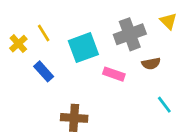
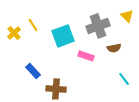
blue rectangle: (44, 71) -> (33, 71), moved

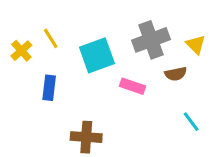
yellow triangle: (127, 16) -> (196, 45), moved
blue rectangle: (33, 71) -> (49, 88), moved, turned 49

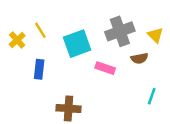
cyan line: (191, 122) -> (152, 96), turned 56

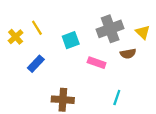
cyan square: (77, 44) -> (71, 40), size x0.7
blue rectangle: (39, 69) -> (36, 64), turned 36
cyan line: (152, 96) -> (117, 97), moved

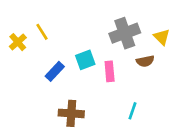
cyan square: (71, 40) -> (85, 60), moved
pink rectangle: (97, 63) -> (110, 71), turned 66
blue rectangle: (36, 64) -> (55, 71), moved

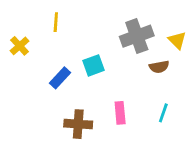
yellow line: (42, 32) -> (56, 22), moved, turned 36
pink rectangle: (110, 71) -> (120, 113), moved
cyan line: (132, 111) -> (163, 113), moved

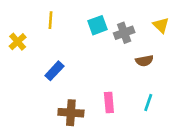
gray cross: (137, 36) -> (124, 33), size x0.7
yellow triangle: (177, 40) -> (161, 25), moved
cyan square: (94, 65) -> (98, 25), moved

